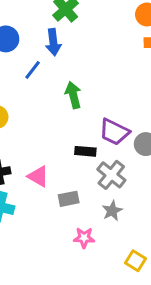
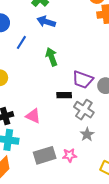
blue arrow: (53, 42) -> (46, 22), moved, turned 120
gray rectangle: (69, 199) -> (45, 155), moved, size x1.5

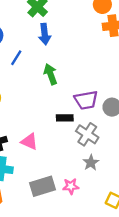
blue arrow: (46, 22) -> (45, 34), turned -114
purple trapezoid: (83, 80) -> (86, 100), turned -30

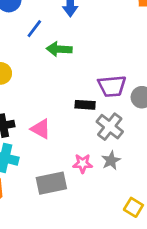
green arrow: (51, 74) -> (59, 49), moved, turned -72
pink star: (71, 186) -> (83, 164), moved

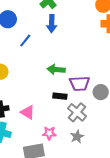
green arrow: (59, 49) -> (56, 69), moved
pink star: (83, 164) -> (49, 133), moved

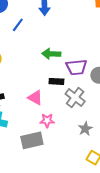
pink triangle: (28, 112) -> (35, 98), moved
gray star: (77, 137) -> (85, 129), moved

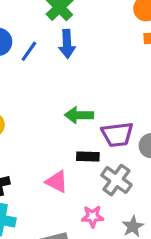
blue line: (18, 25) -> (29, 51), moved
pink star: (47, 121) -> (93, 216), moved

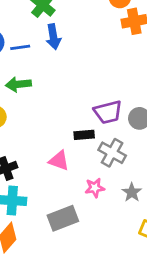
blue line: (29, 51) -> (20, 47), turned 54
green arrow: (79, 115) -> (18, 84), moved

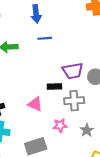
blue line: (20, 47) -> (45, 38), moved
gray cross: (112, 153) -> (74, 101), turned -36

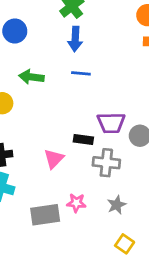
pink triangle: (35, 104) -> (54, 159), turned 42
pink star: (60, 125) -> (76, 203), moved

